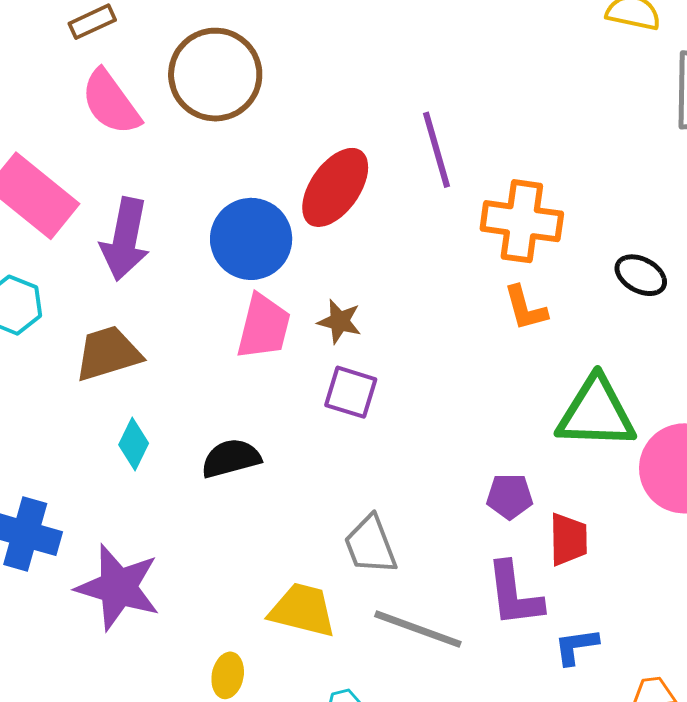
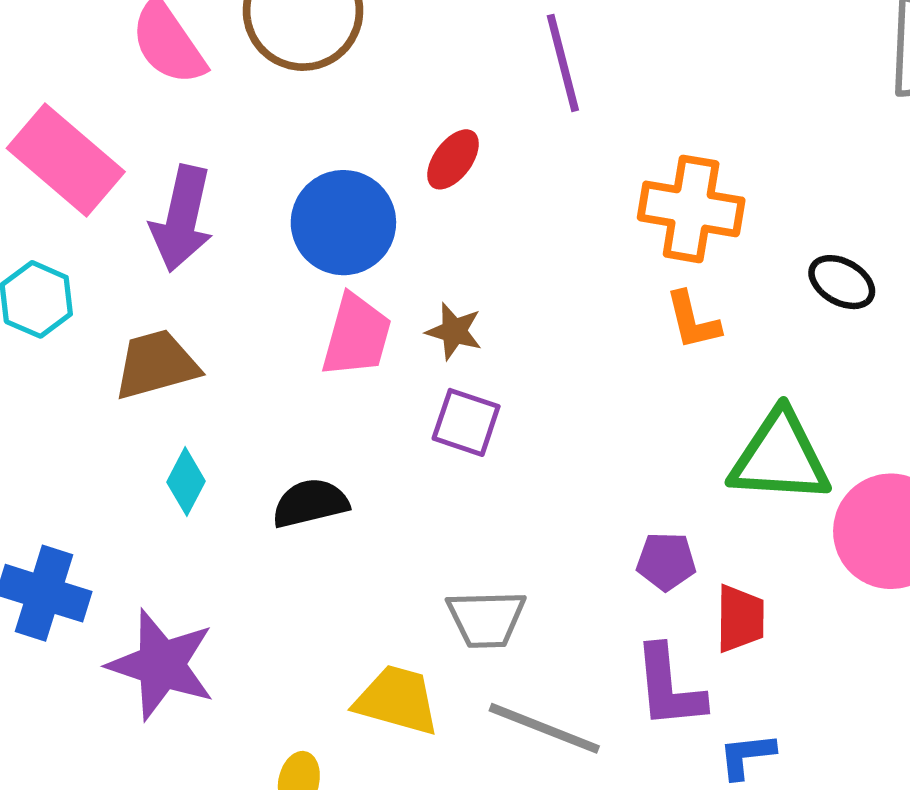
purple line: (437, 150) -> (563, 63), moved
red ellipse: (335, 187) -> (453, 159), size x0.6
gray trapezoid: (370, 545) -> (486, 619), turned -72

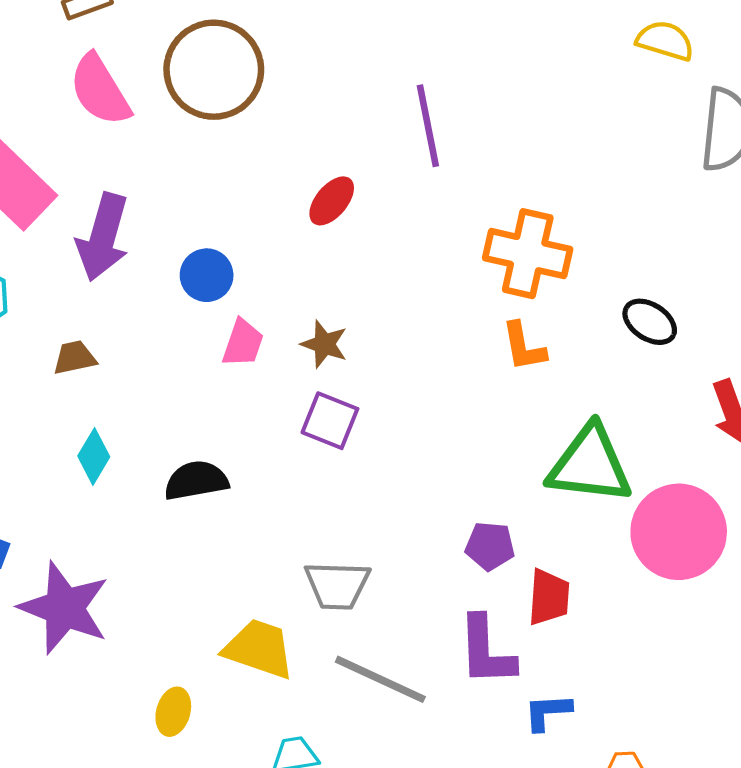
blue circle: (343, 223) -> (207, 275), moved, size x0.6
pink trapezoid: (357, 336) -> (243, 343), size x0.7
brown trapezoid: (156, 365) -> (75, 358), size x0.6

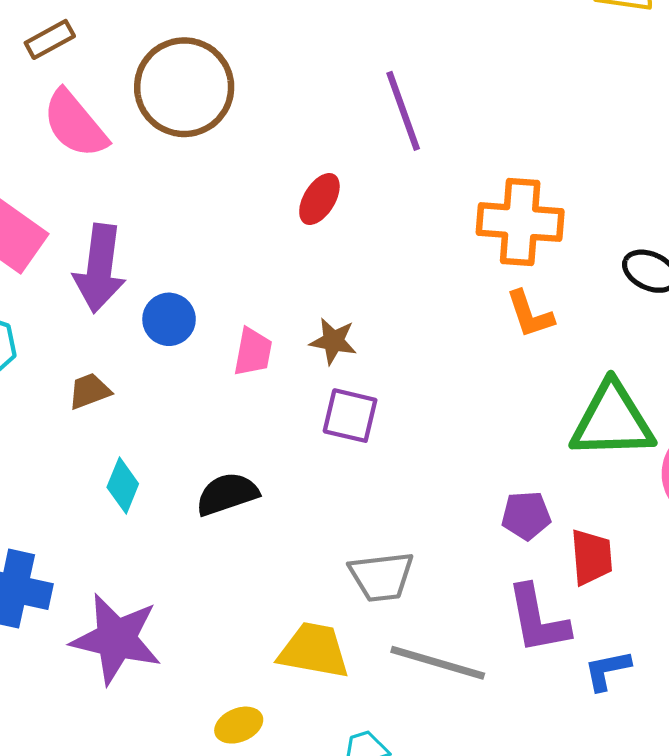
blue circle: (207, 275) -> (169, 319), moved
yellow ellipse: (173, 712) -> (239, 725), turned 60

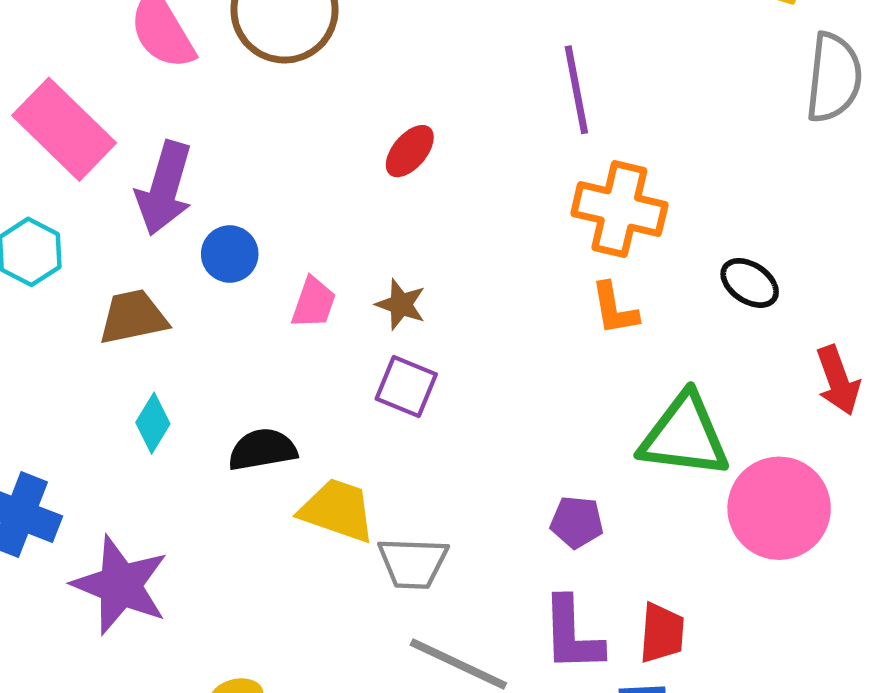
purple line: (403, 111) -> (576, 90), moved
brown trapezoid: (89, 391) -> (133, 317), size x1.5
red trapezoid: (591, 557) -> (662, 633), moved
yellow trapezoid: (314, 650) -> (337, 510), moved

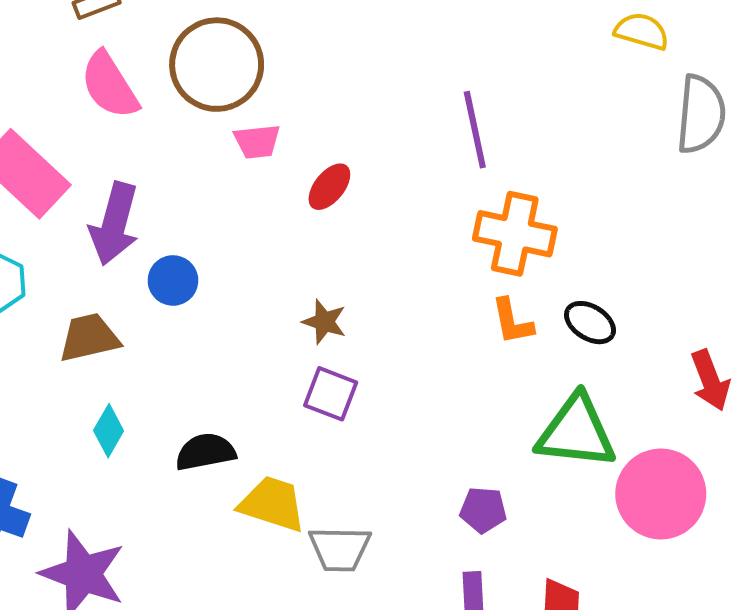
black ellipse: (750, 283) -> (590, 323), moved
pink trapezoid: (314, 303) -> (257, 141), moved, turned 66

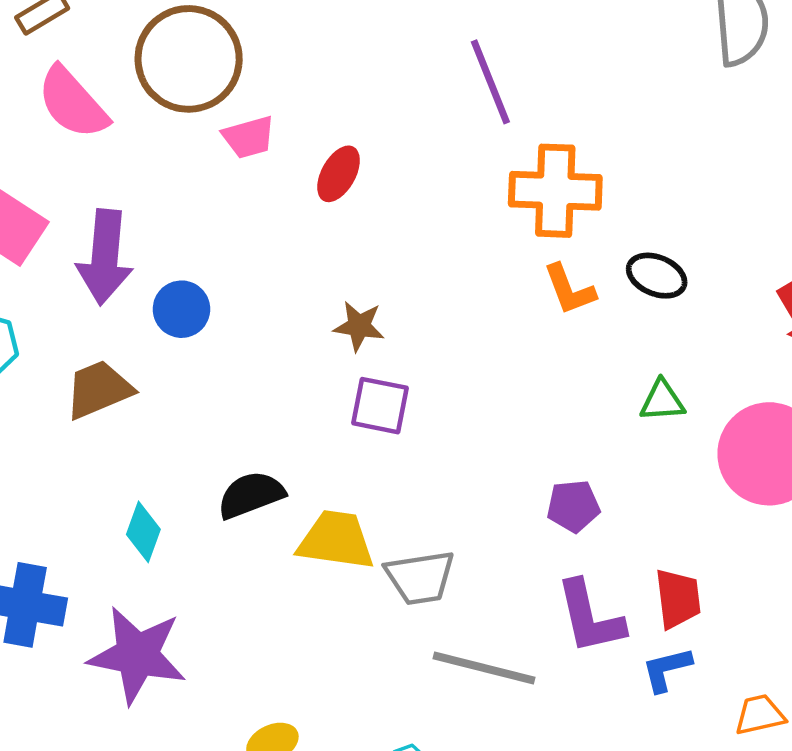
cyan diamond: (109, 431) -> (143, 532), moved
green triangle: (576, 432) -> (662, 401), size x0.5

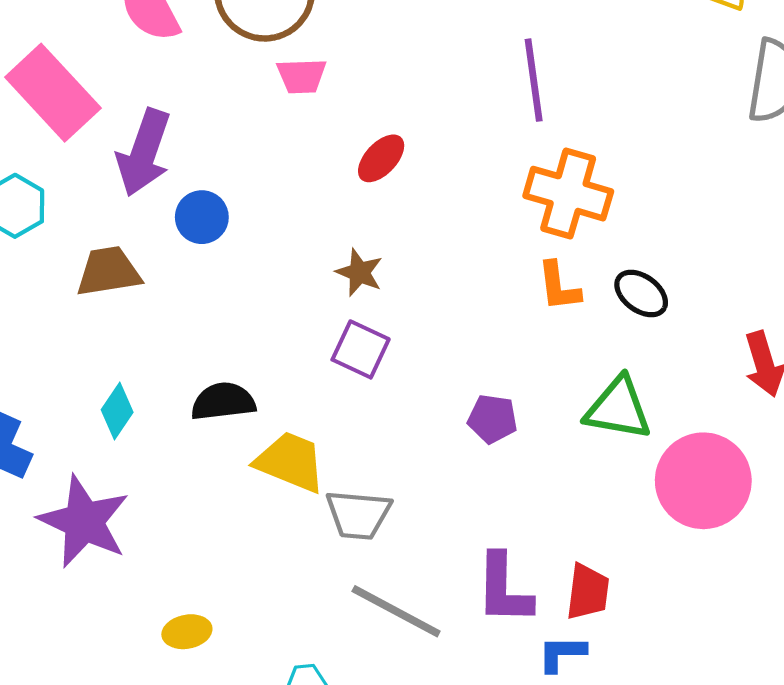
red ellipse: (339, 174) -> (381, 158), moved
green triangle: (662, 401) -> (618, 409), size x1.6
purple pentagon: (573, 506) -> (493, 419), moved

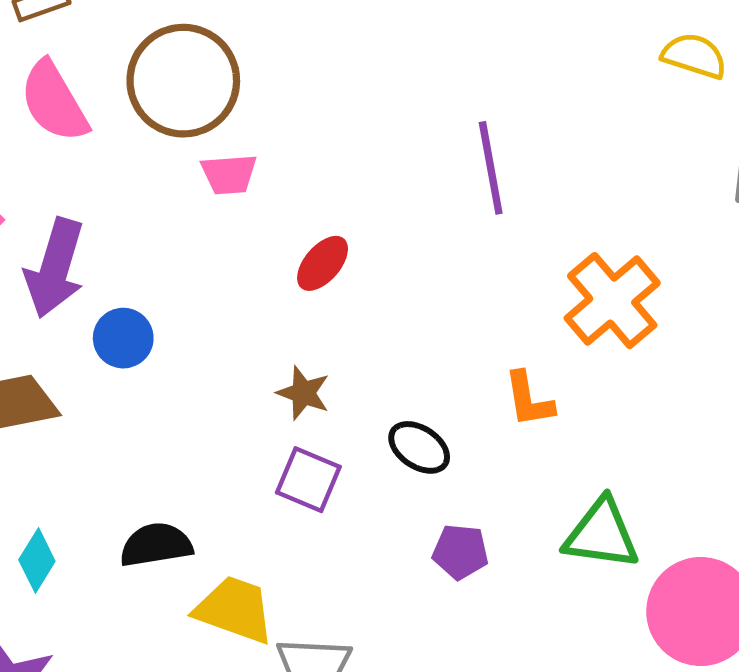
orange cross: (568, 194) -> (612, 301), moved, turned 36
black ellipse: (641, 294) -> (419, 447), moved

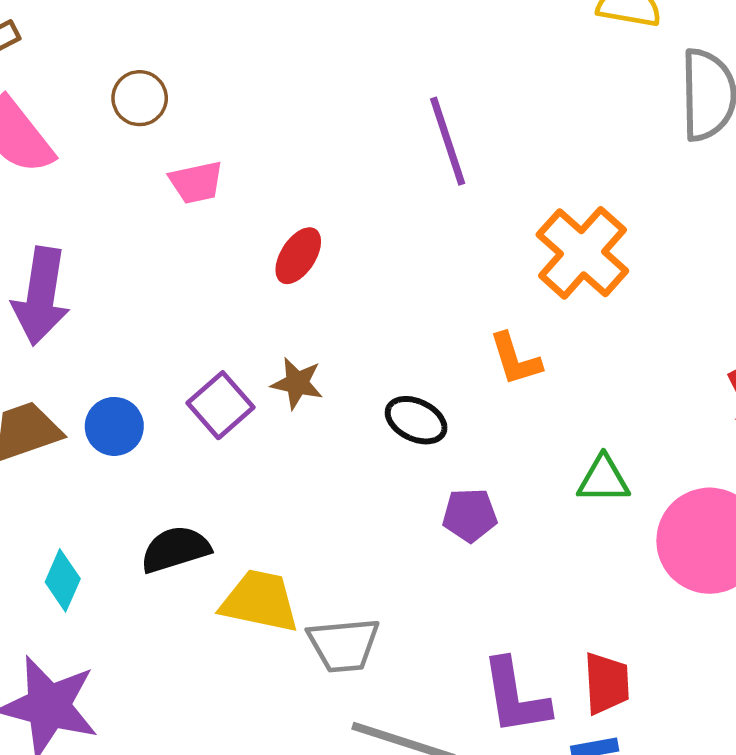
brown circle: (183, 81) -> (140, 98), size x0.5
blue circle: (123, 338) -> (114, 426), moved
purple square: (308, 480) -> (220, 405), moved, turned 34
green triangle: (601, 534) -> (603, 479), size x0.7

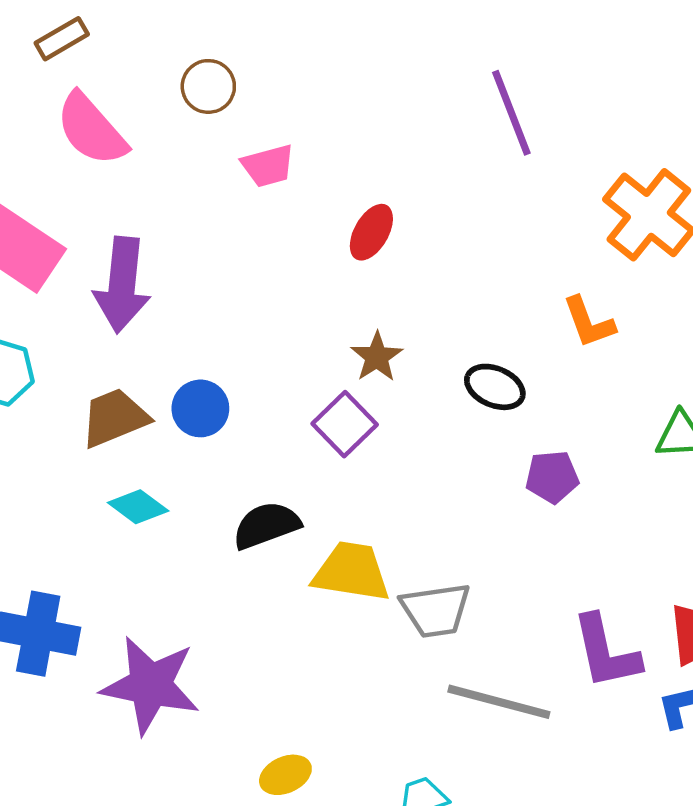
brown star: (297, 383) -> (377, 357), turned 30
purple square: (220, 405) -> (345, 424), moved
cyan diamond: (63, 580) -> (138, 507), moved, turned -74

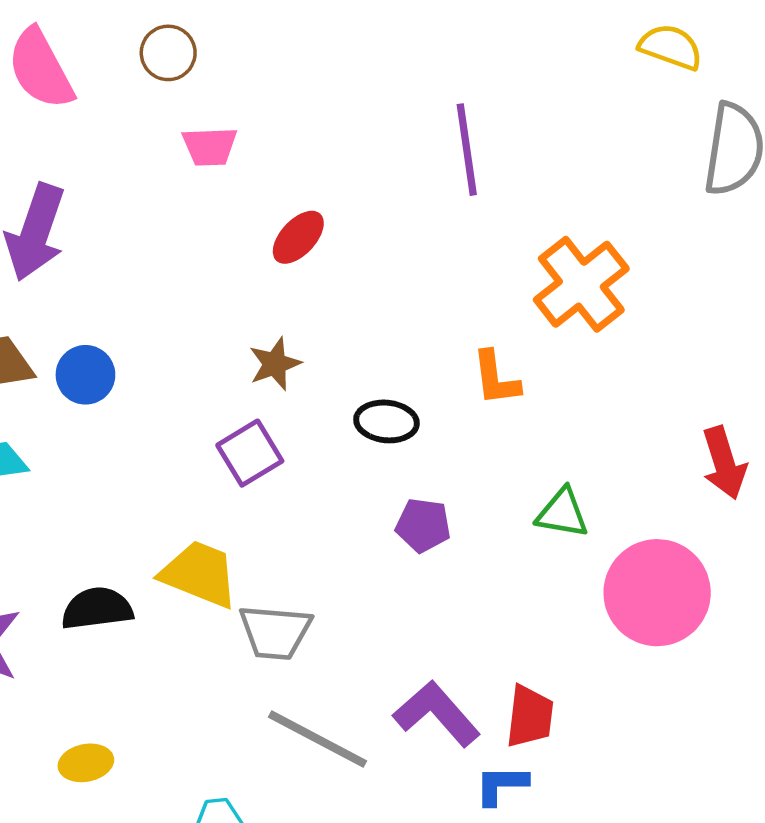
black ellipse: (495, 387) -> (386, 421), turned -30
purple square: (345, 424) -> (250, 453), moved
black semicircle: (266, 525) -> (97, 609), moved
purple L-shape: (606, 652) -> (437, 714), turned 138

